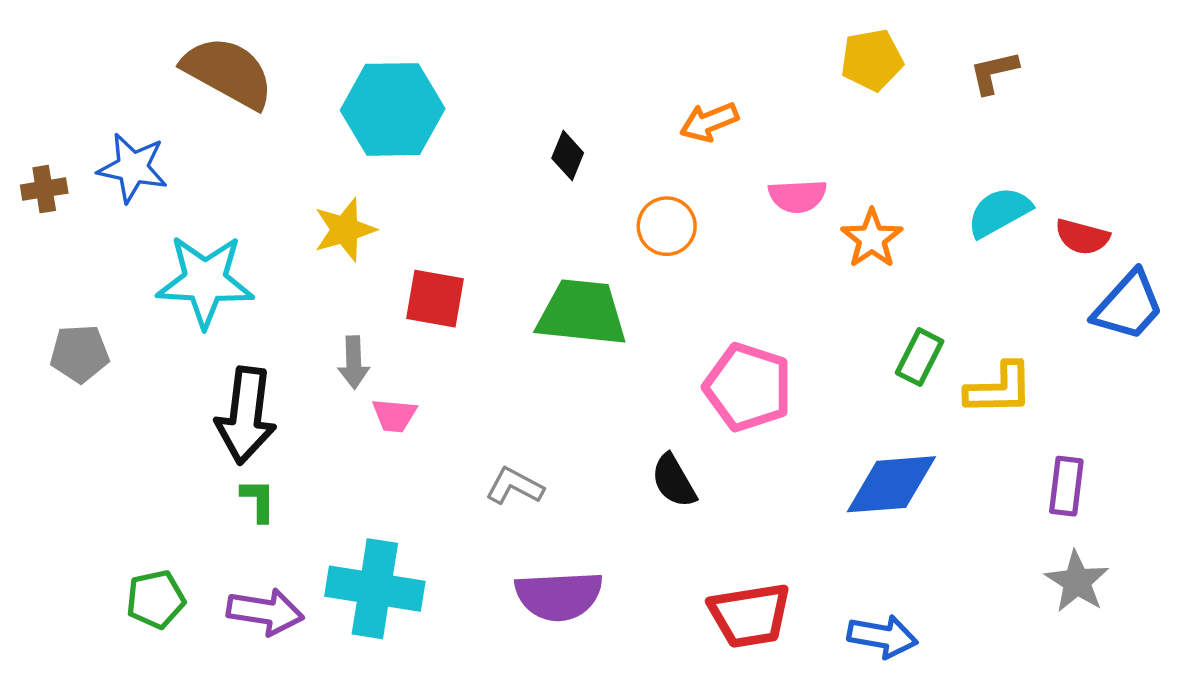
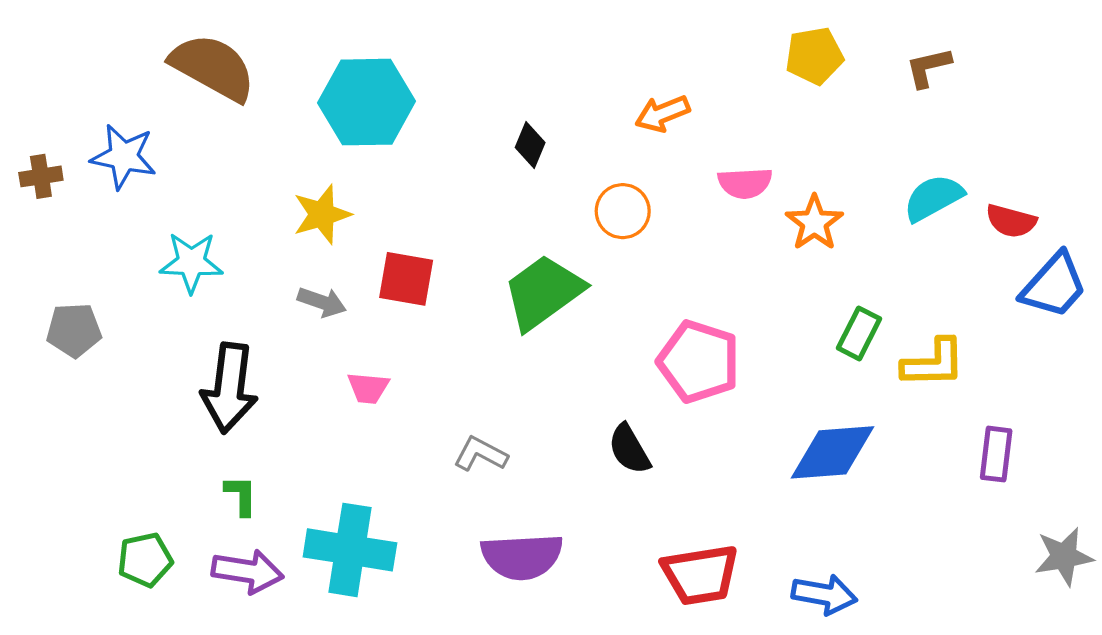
cyan star: (205, 281) -> (191, 262), size x0.7
green trapezoid: (582, 313) -> (543, 292), turned -42
gray arrow: (354, 362) -> (322, 302), moved, turned -69
green L-shape: (258, 500) -> (241, 495), moved
gray star: (1077, 582) -> (1064, 557), moved, turned 30

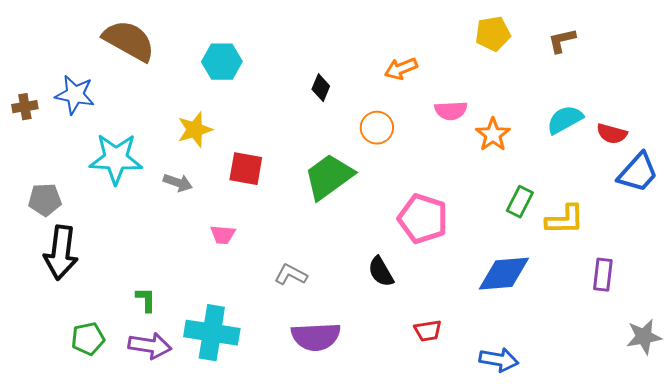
cyan hexagon: (367, 102) -> (222, 62), size x0.7
cyan star: (191, 262) -> (116, 159), size x1.4
gray arrow: (322, 302) -> (178, 183), moved
black arrow: (229, 388) -> (61, 253), moved
red trapezoid: (700, 575) -> (428, 331), moved, size x0.6

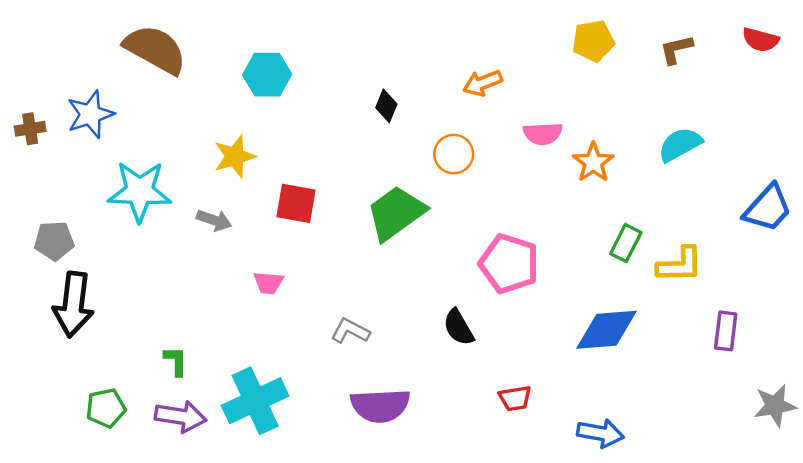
blue star: (75, 95) -> (90, 114), turned -30
red semicircle: (612, 134) -> (761, 40), moved
cyan cross: (212, 333) -> (255, 401), turned -34

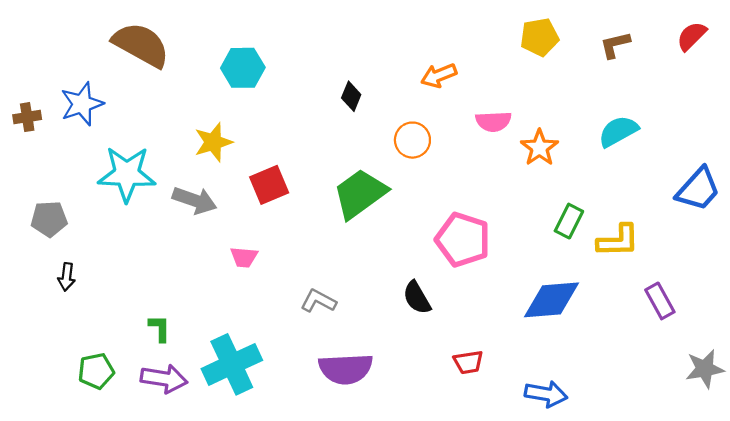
red semicircle: (761, 40) -> (692, 36), turned 120
red square: (296, 203) -> (269, 185), turned -33
gray arrow: (214, 220) -> (195, 200), size x1.4
black arrow: (73, 304) -> (67, 277), size x0.5
purple rectangle: (726, 331) -> (660, 301), turned -36

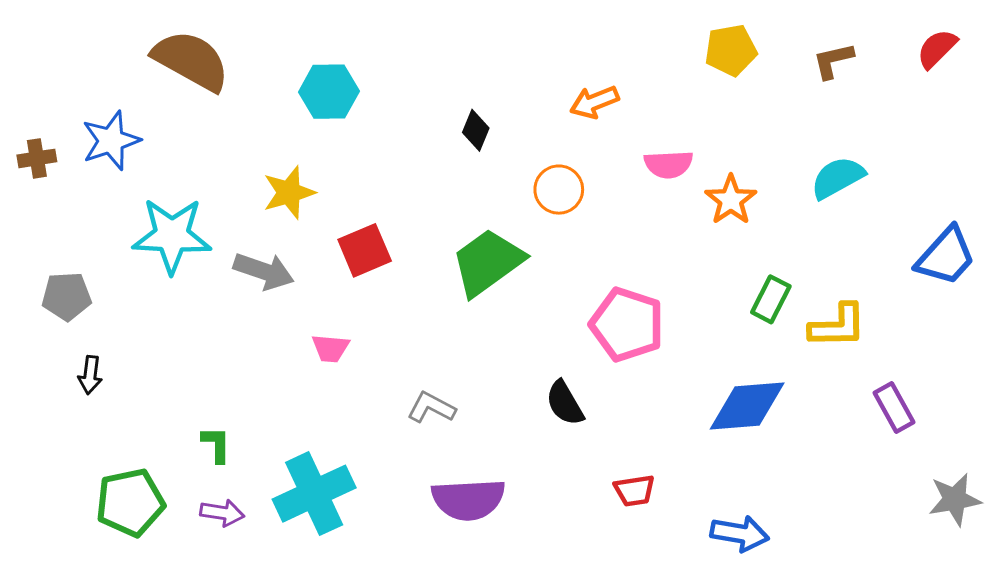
green pentagon: (96, 371) -> (130, 502), size x1.4
purple arrow: (164, 379) -> (222, 513), size x0.7

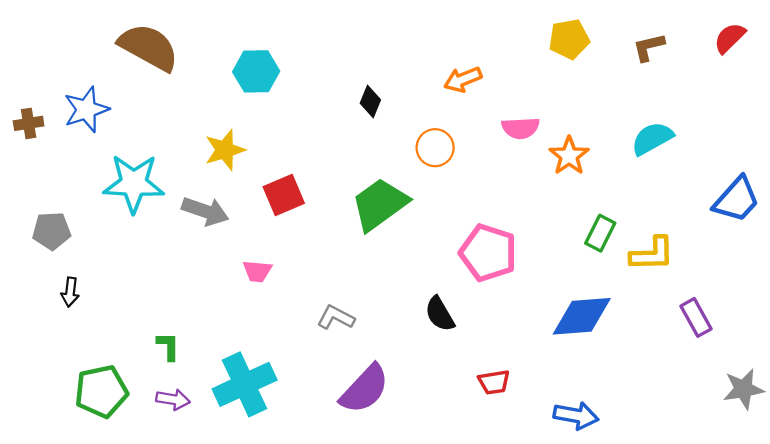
purple semicircle: (468, 499) -> (365, 389), turned -44

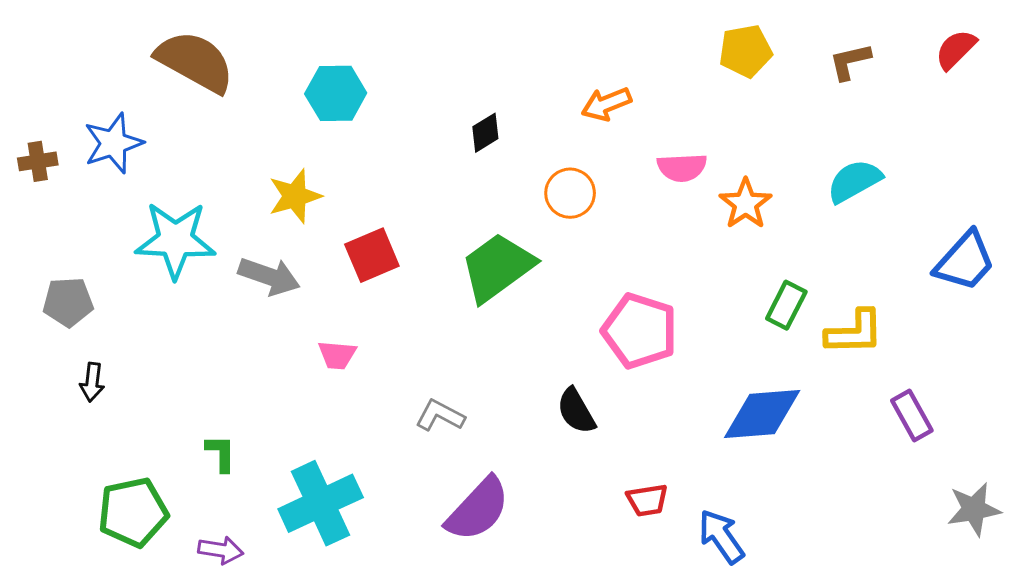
black diamond: (370, 101) -> (485, 133), turned 36
purple arrow: (173, 399) -> (221, 550), moved
blue arrow: (576, 416) -> (721, 536), moved, turned -135

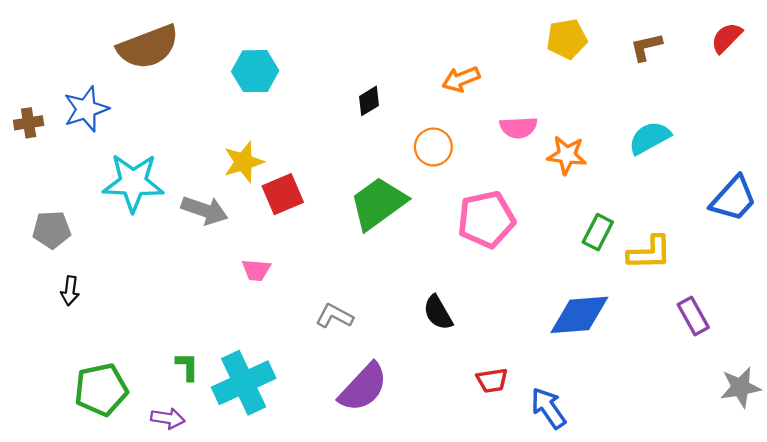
brown semicircle: (195, 62) -> (148, 47), turned 130
yellow star: (295, 196) -> (244, 162), moved
orange star: (746, 204) -> (567, 155), turned -30
pink pentagon: (640, 331) -> (486, 219), moved, turned -30
green L-shape: (221, 453) -> (187, 367), moved

